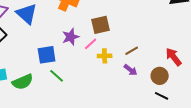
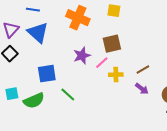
blue square: (47, 55) -> (47, 74), moved

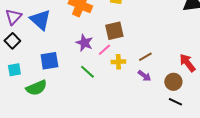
purple star: (82, 56) -> (84, 43), turned -30
cyan square: (12, 94) -> (14, 70), moved
green line: (68, 95) -> (87, 72), moved

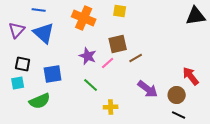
black square: (12, 41) -> (23, 64), moved, turned -35
brown line: (145, 57) -> (136, 58), moved
yellow cross: (118, 62) -> (111, 107), moved
purple arrow: (144, 76) -> (148, 89), size x1.5

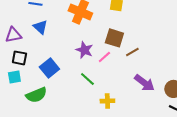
purple triangle: (17, 30) -> (13, 35), moved, turned 36
blue triangle: (44, 33) -> (40, 27), size x0.7
brown square: (118, 44) -> (114, 38), turned 30
blue square: (53, 74) -> (49, 68), turned -30

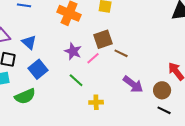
blue triangle: (40, 27) -> (29, 42), moved
brown square: (114, 38) -> (103, 39), turned -36
brown line: (132, 52) -> (121, 53), turned 56

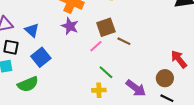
purple star: (73, 51) -> (70, 26), moved
green line: (76, 80) -> (106, 72), moved
purple arrow: (133, 84) -> (136, 88), moved

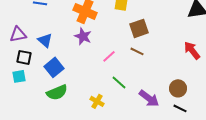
brown square: (106, 27) -> (139, 28), moved
red arrow: (179, 59) -> (192, 50), moved
green semicircle: (28, 84) -> (57, 92), moved
yellow cross: (99, 90) -> (97, 101), moved, turned 32

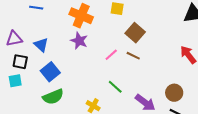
brown square: (139, 28) -> (135, 33), turned -30
pink line: (109, 56) -> (111, 55), moved

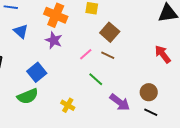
blue triangle: (41, 45) -> (21, 31), moved
blue square: (50, 72) -> (37, 72), moved
green line: (115, 87) -> (96, 79), moved

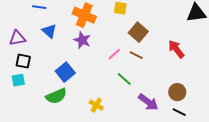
red arrow: (163, 54) -> (176, 49), moved

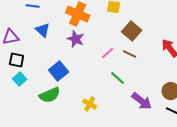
cyan square: (18, 80) -> (20, 79), moved, turned -32

